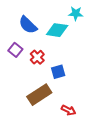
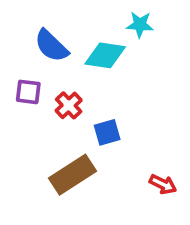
purple square: (15, 50) -> (28, 92), turned -32
red arrow: (68, 110) -> (163, 184), moved

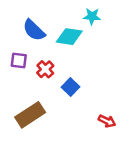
blue square: (107, 132) -> (70, 87), turned -30
brown rectangle: (73, 175) -> (30, 115), moved

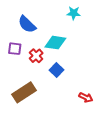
cyan diamond: (69, 37) -> (55, 43), moved

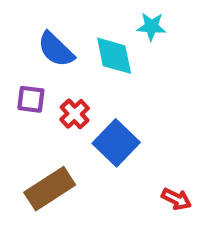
cyan diamond: (55, 43) -> (114, 56), moved, turned 70
blue square: (56, 70) -> (116, 143), size x1.5

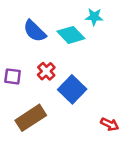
cyan diamond: (114, 56) -> (71, 35), turned -32
purple square: (31, 99) -> (13, 76), moved

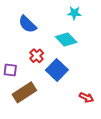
cyan diamond: (71, 35) -> (66, 39), moved
purple square: (13, 76) -> (10, 70), moved

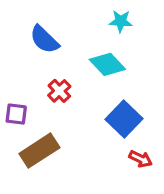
blue square: (57, 70) -> (124, 119), moved

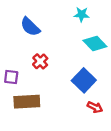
cyan diamond: (107, 64) -> (95, 44), moved
brown rectangle: (39, 151) -> (27, 102), turned 30

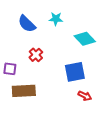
cyan star: (82, 14) -> (56, 19), moved
blue square: (84, 80) -> (75, 72), turned 35

